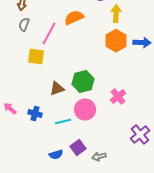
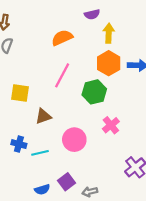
pink line: (49, 34) -> (62, 75), moved
yellow square: (36, 56) -> (20, 93), moved
green hexagon: (83, 82) -> (94, 92), moved
cyan line: (63, 122) -> (40, 153), moved

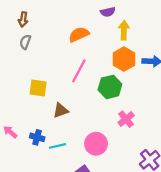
pink circle: (74, 140) -> (96, 144), moved

